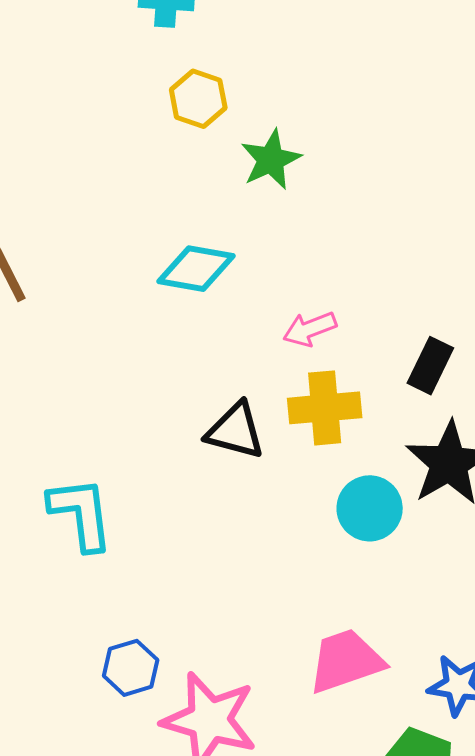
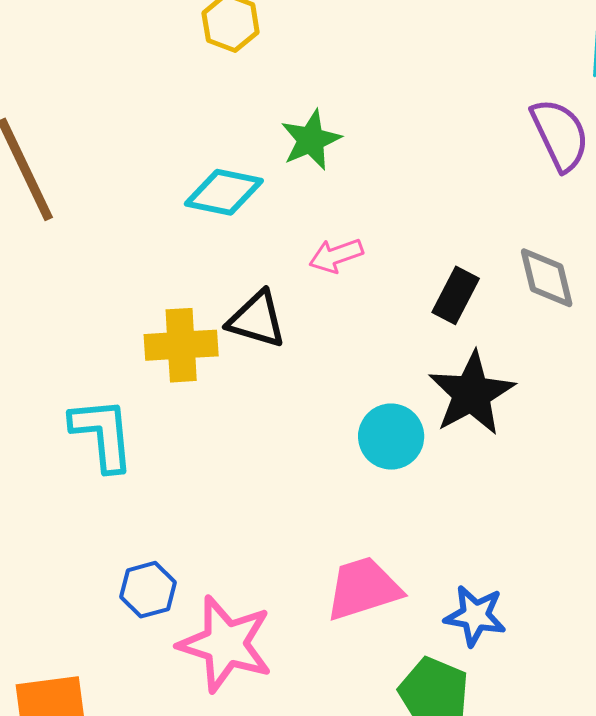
green star: (271, 160) -> (311, 140), moved
yellow cross: (325, 408) -> (181, 345), moved
black triangle: (235, 431) -> (257, 319), moved

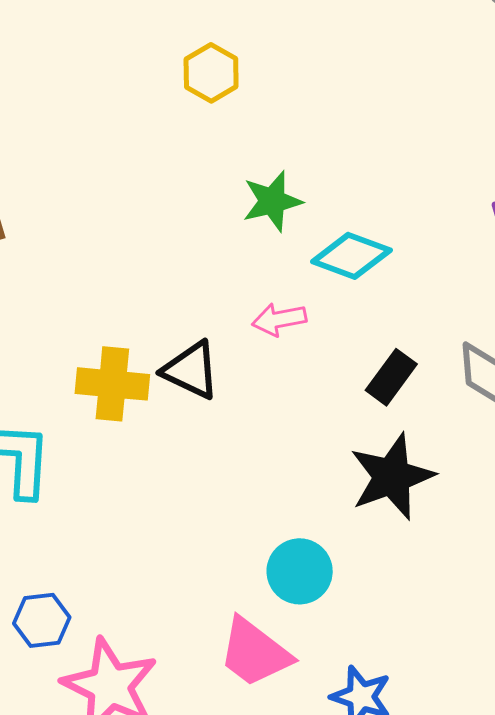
cyan diamond: (224, 192) -> (351, 256), moved
cyan circle: (391, 437) -> (300, 571), moved
pink trapezoid: (363, 588) -> (255, 653), turned -134

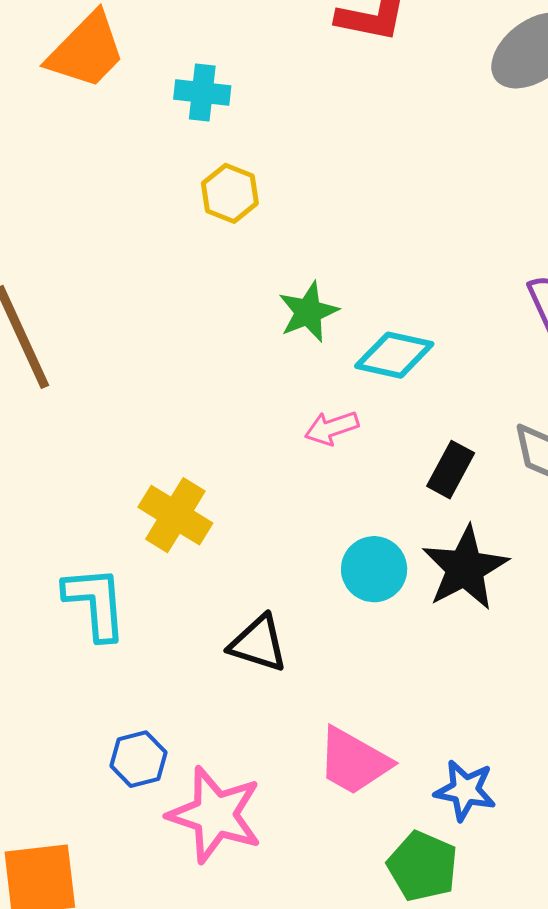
black triangle: (191, 370) -> (258, 644), moved
yellow cross: (112, 384) -> (175, 515), turned 34
cyan circle: (300, 571) -> (374, 569), moved

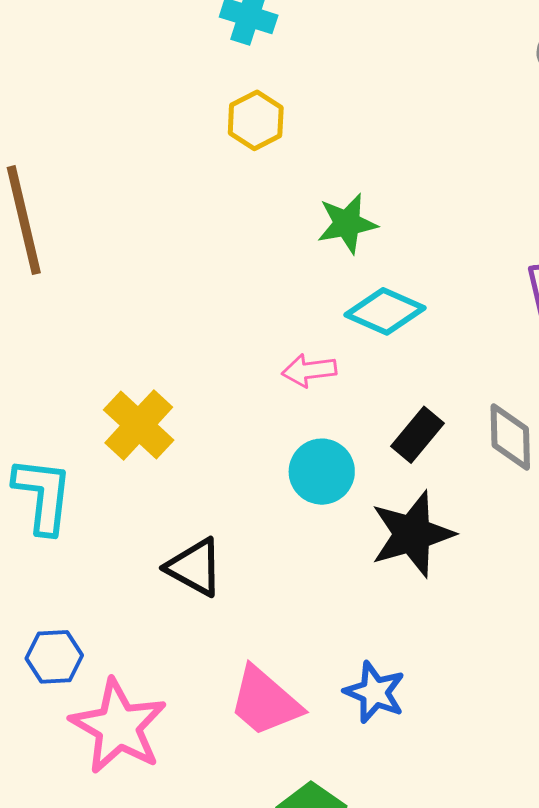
green star: (308, 312) -> (347, 224), moved
cyan circle: (374, 569) -> (322, 472), moved
blue star: (465, 790) -> (375, 692), moved

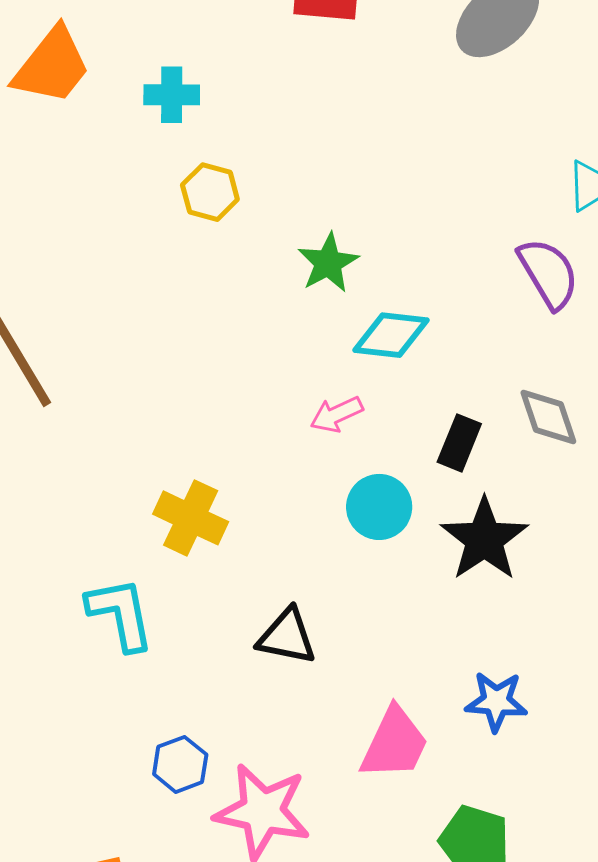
pink trapezoid: (265, 702) -> (394, 743), turned -88

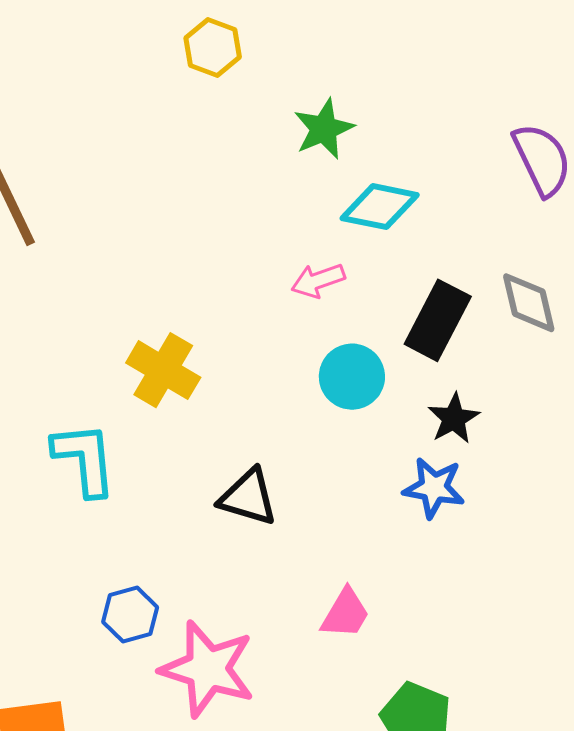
black rectangle: (459, 443) -> (438, 320), size x1.4
black star: (484, 539) -> (454, 418), size x0.6
blue star: (496, 701) -> (434, 488), moved
pink trapezoid: (394, 743) -> (345, 613), size x0.7

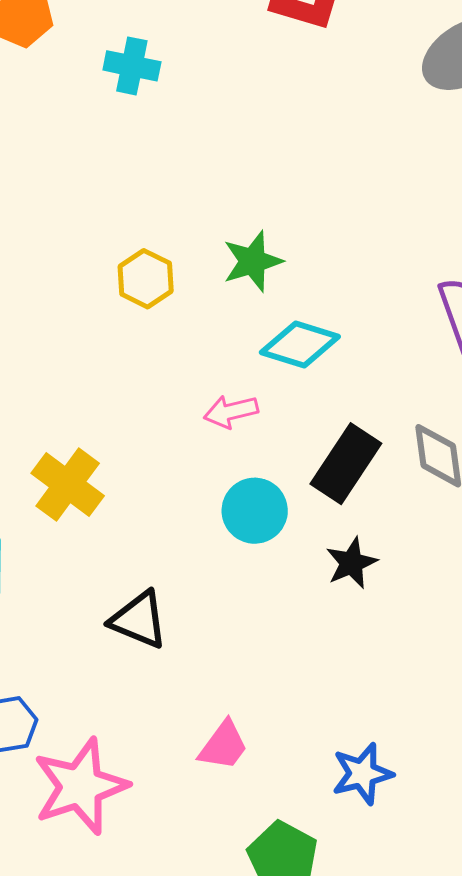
yellow hexagon: (213, 47) -> (146, 279), moved
blue star: (434, 488) -> (362, 774), moved, turned -30
pink star: (208, 669) -> (80, 786), turned 30

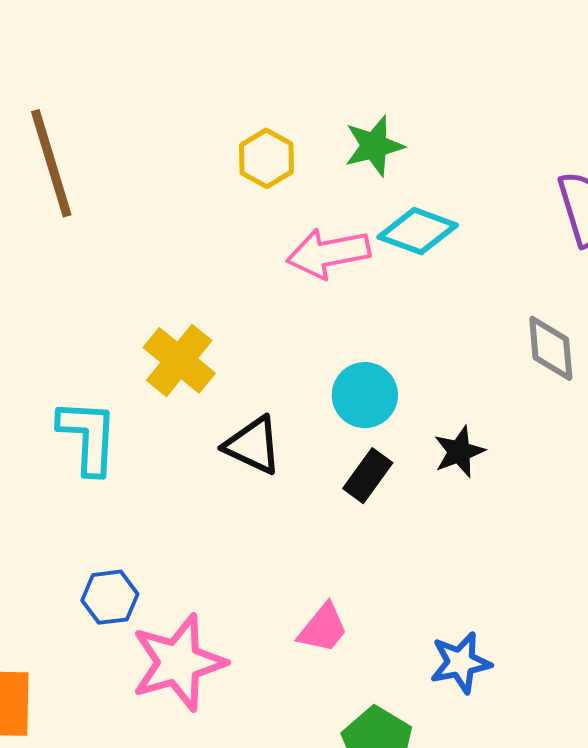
pink arrow: (231, 412) -> (328, 253), moved, size x1.5
black rectangle: (346, 464) -> (368, 476), moved, size x0.7
black triangle: (139, 620) -> (253, 445), moved

